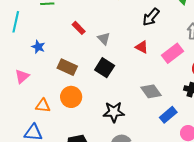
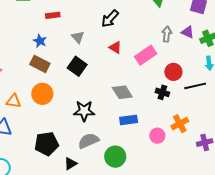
black arrow: (151, 17) -> (110, 19), moved
red rectangle: (79, 28) -> (53, 15), moved, turned -56
blue star: (38, 47) -> (40, 41), moved
blue rectangle: (168, 115) -> (129, 120), moved, turned 30

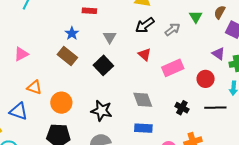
gray arrow: (167, 34) -> (173, 29), moved, turned 35
red circle: (173, 72) -> (206, 79), moved
orange circle: (42, 94) -> (61, 103), moved

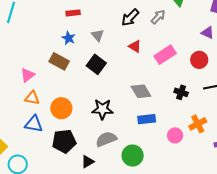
blue star: (72, 33) -> (69, 38), moved
pink triangle: (21, 54) -> (28, 75), moved
blue triangle: (19, 111) -> (34, 124), moved

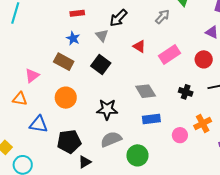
black arrow: (130, 18) -> (118, 18), moved
orange triangle: (32, 98) -> (20, 99), moved
orange circle: (61, 108) -> (66, 98), moved
black triangle: (88, 162) -> (85, 162), moved

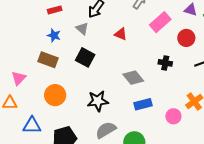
pink rectangle: (170, 54) -> (160, 22), moved
black cross: (186, 92) -> (165, 63), moved

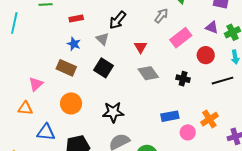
red triangle: (121, 34) -> (140, 47), turned 32
gray diamond: (133, 78) -> (148, 73), moved
blue rectangle: (143, 104) -> (170, 116), moved

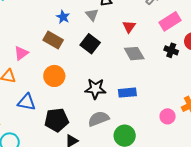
black cross: (183, 79) -> (171, 50), moved
blue rectangle: (170, 116) -> (127, 93), moved

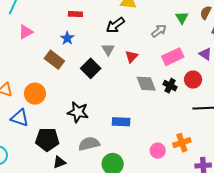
gray triangle: (92, 15) -> (108, 49), moved
pink triangle: (21, 53) -> (26, 32), moved
gray diamond: (134, 54) -> (146, 84), moved
orange circle: (54, 76) -> (35, 94), moved
black star: (95, 89) -> (78, 112), moved

